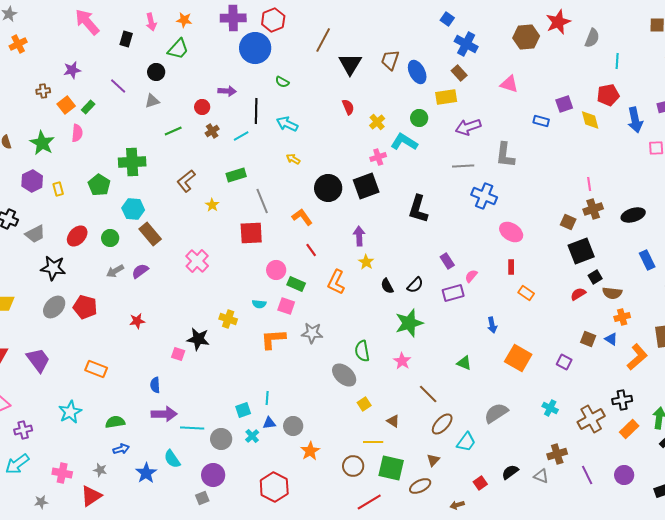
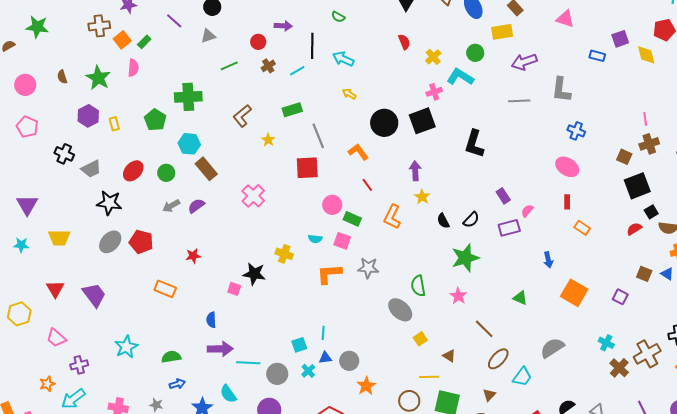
brown cross: (43, 91) -> (99, 26), size x1.5
blue cross: (484, 196) -> (576, 131), moved, size x0.7
orange rectangle: (96, 369) -> (165, 289), moved
brown cross: (557, 454) -> (619, 368), moved, turned -30

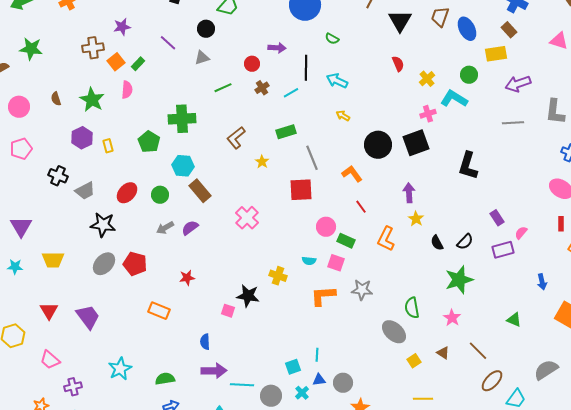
pink pentagon: (27, 127) -> (21, 149), turned 30
brown triangle: (449, 356) -> (443, 353), moved

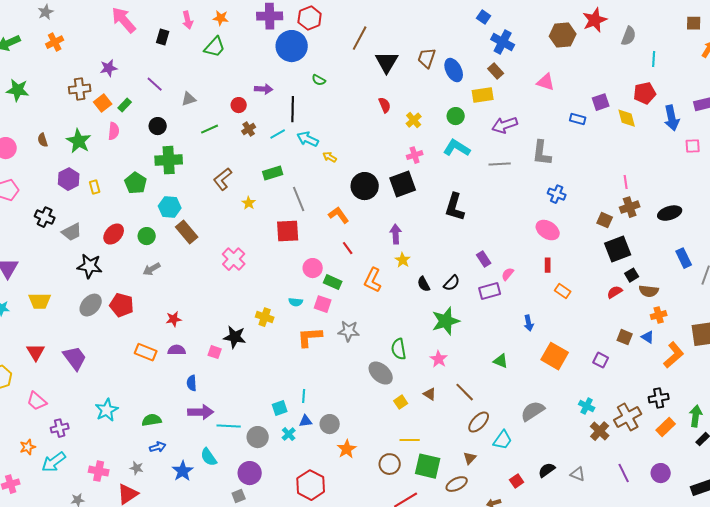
black circle: (206, 29) -> (158, 126), moved
cyan arrow: (337, 81) -> (308, 139), moved
cyan L-shape: (454, 99) -> (457, 148), moved
purple semicircle: (190, 228) -> (177, 350), moved, turned 36

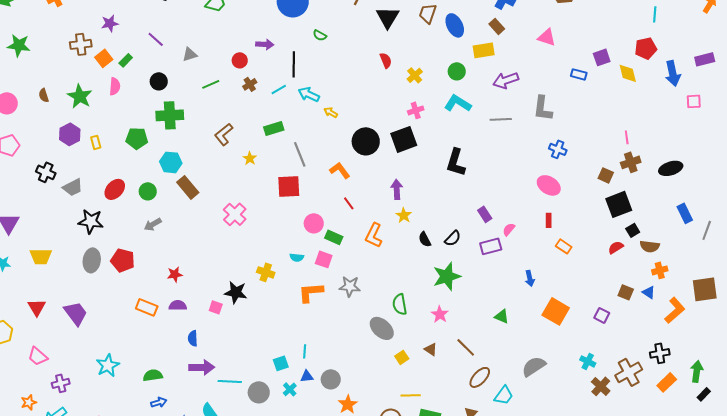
green pentagon: (136, 183) -> (137, 138), turned -30
gray ellipse: (91, 305) -> (92, 260), turned -35

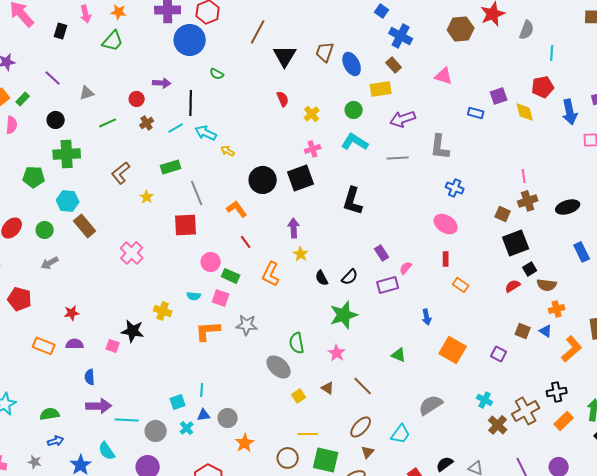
brown ellipse: (480, 377) -> (361, 427), moved

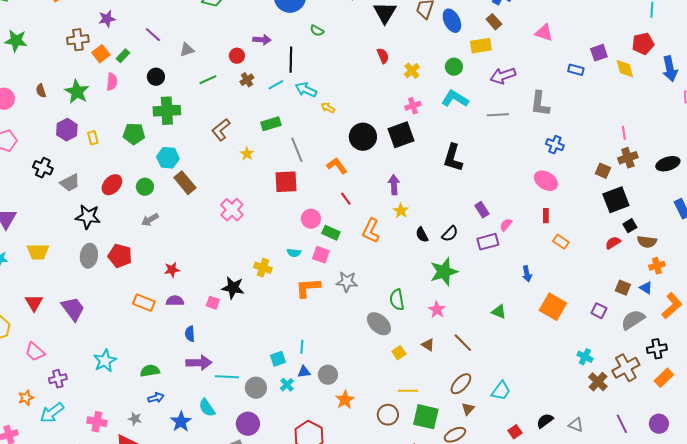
gray semicircle: (431, 405) -> (633, 320), moved

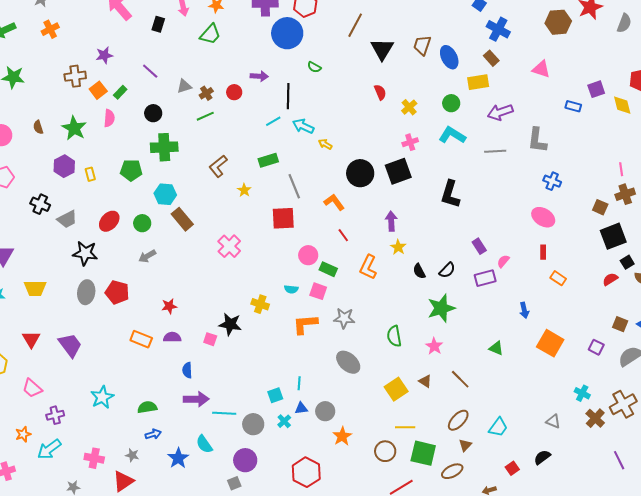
brown cross: (247, 80) -> (206, 93), moved
gray ellipse: (379, 324) -> (348, 362), moved
yellow square: (399, 353) -> (396, 389), size x1.6
gray triangle: (576, 425) -> (553, 421), moved

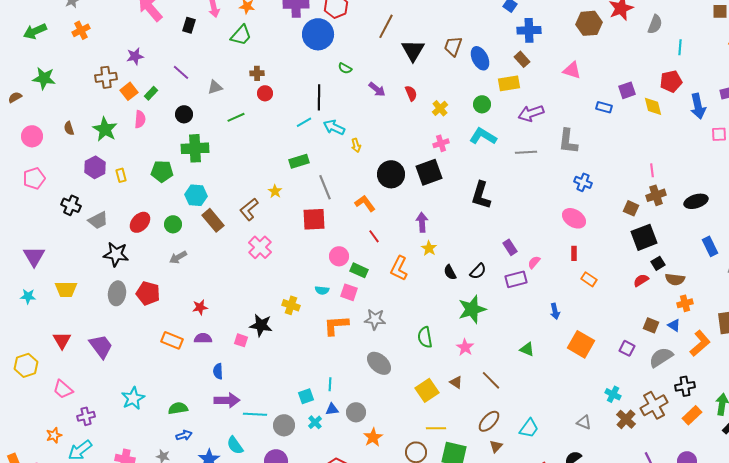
blue cross: (498, 29) -> (529, 30), turned -30
purple arrow: (259, 76) -> (377, 89), moved, turned 36
brown cross: (206, 93) -> (257, 73), moved, turned 32
yellow arrow: (325, 144) -> (356, 145), turned -136
brown L-shape: (218, 166) -> (249, 209), moved

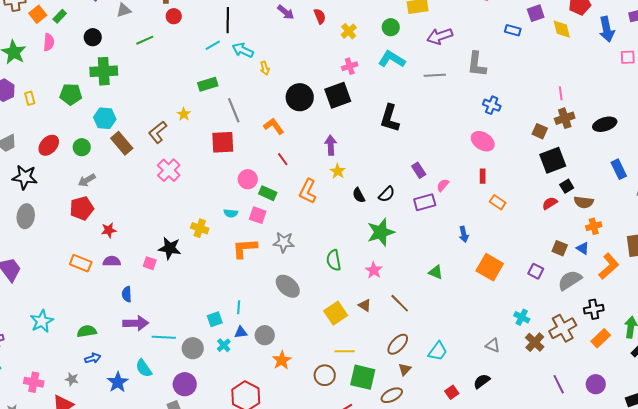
red pentagon: (148, 293) -> (82, 208), moved, turned -30

